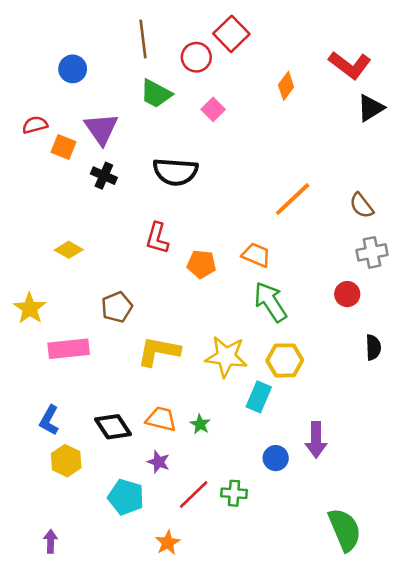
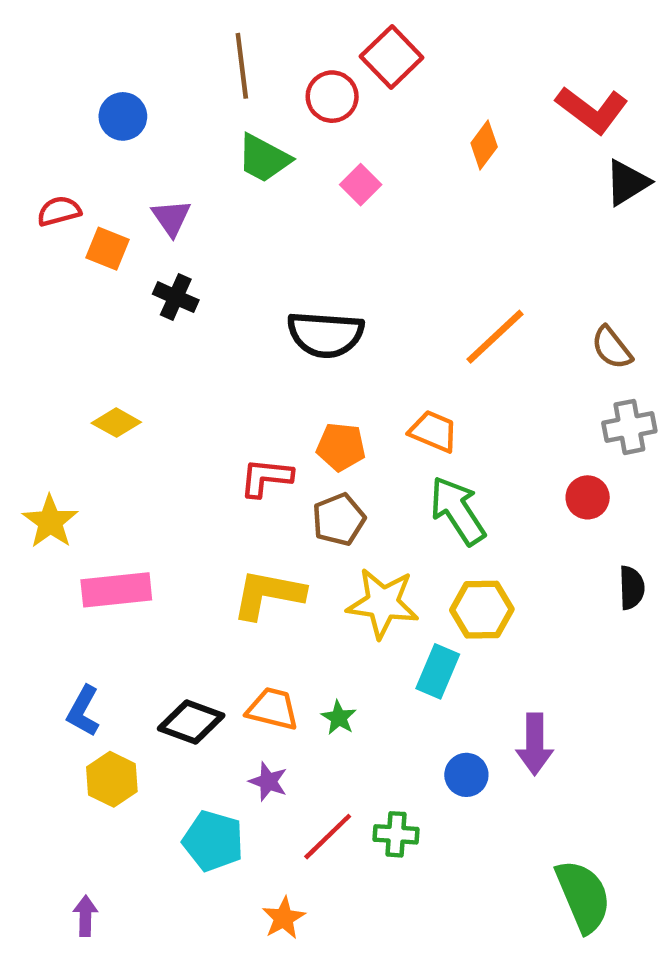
purple triangle: (101, 129) -> (171, 218), size x0.7
black semicircle: (175, 172) -> (325, 334), moved
red L-shape: (157, 238) -> (266, 478), moved, turned 80
brown pentagon: (117, 307) -> (339, 519), moved
black diamond: (113, 427) -> (191, 722), turned -36

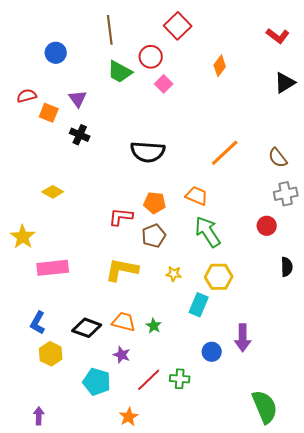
red circle: (332, 97) -> (151, 57), moved
red L-shape: (592, 110) -> (278, 36), moved, size x0.7
yellow star: (383, 603) -> (174, 274), size x0.5

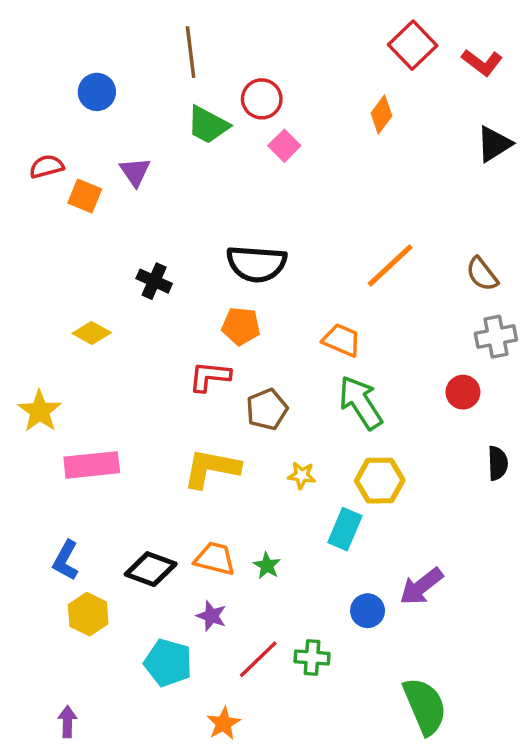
red square: (178, 26) -> (413, 45), moved
black cross: (80, 135) -> (154, 281), moved
orange pentagon: (155, 203) -> (241, 326), moved
purple arrow: (243, 338) -> (421, 586), turned 52
green semicircle: (265, 407) -> (425, 706), moved

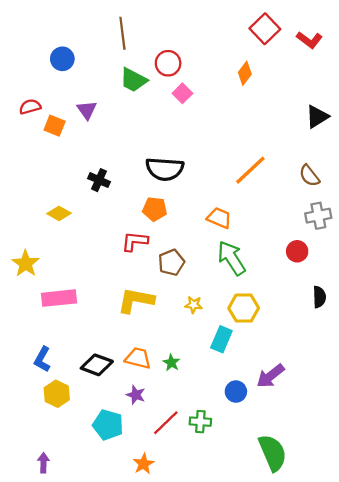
black triangle: (494, 144) -> (317, 117), moved

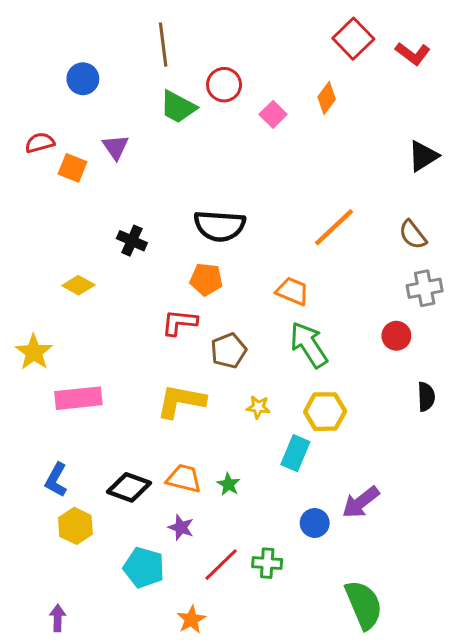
pink square: (182, 93) -> (273, 114), moved

